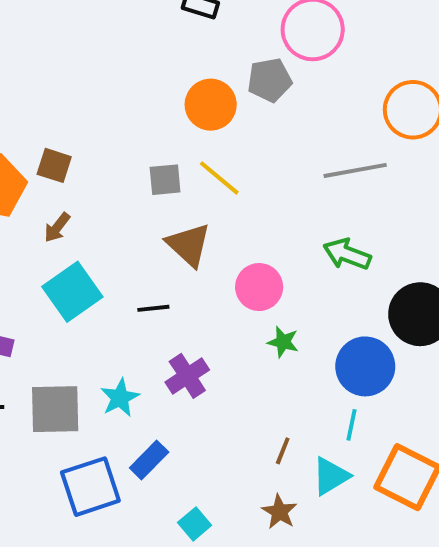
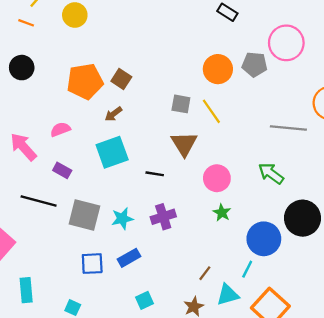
blue square: (90, 487) -> (92, 264), size x0.7

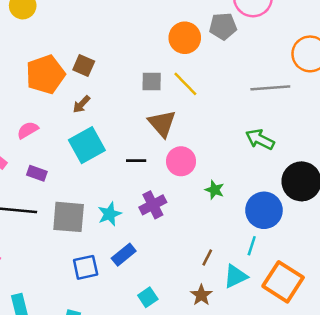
pink circle: (217, 178) -> (181, 161), moved

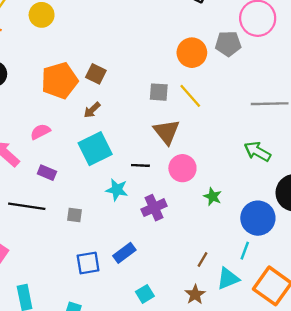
cyan star: (110, 214) -> (117, 190), moved, turned 30
gray square: (69, 217) -> (75, 215), size x0.5

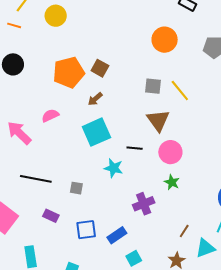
orange circle: (192, 53) -> (165, 40), moved
purple rectangle: (47, 173) -> (51, 216), moved
green star: (213, 197) -> (172, 182), moved
purple cross: (154, 208) -> (144, 204), moved
blue rectangle: (124, 253) -> (117, 235), moved

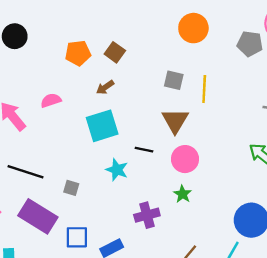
orange pentagon: (69, 72) -> (78, 53), size x0.7
yellow line: (180, 91) -> (204, 89), turned 35
purple rectangle: (51, 216) -> (38, 216), size x2.0

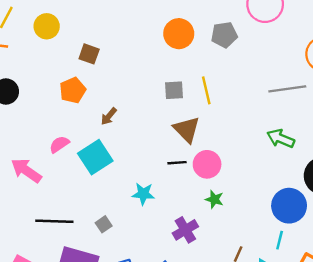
gray pentagon: (250, 44) -> (224, 35), moved
brown square: (115, 52) -> (89, 54), moved
cyan square: (102, 126) -> (95, 157), moved
black line: (144, 150) -> (177, 163), moved
gray square: (71, 188) -> (104, 224), turned -35

